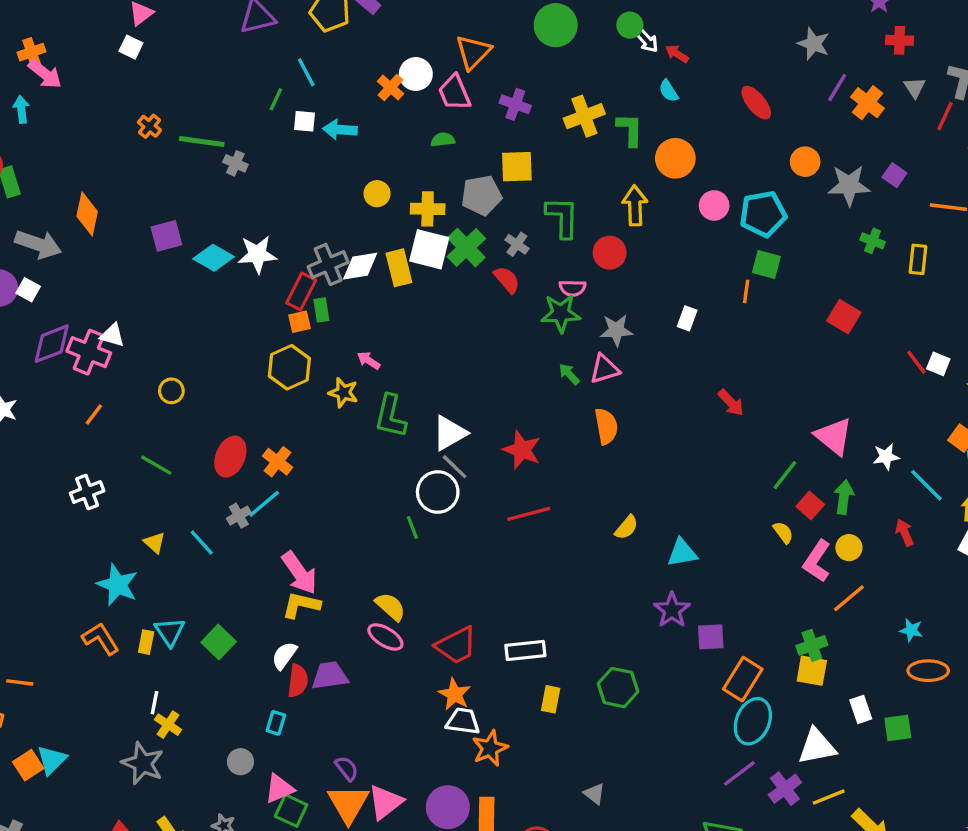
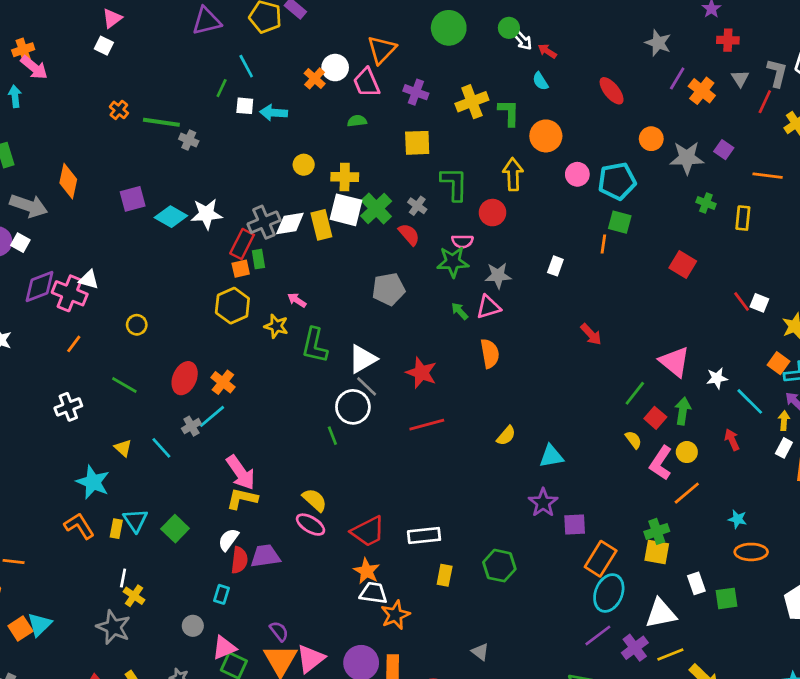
gray pentagon: (482, 195) -> (388, 289), moved

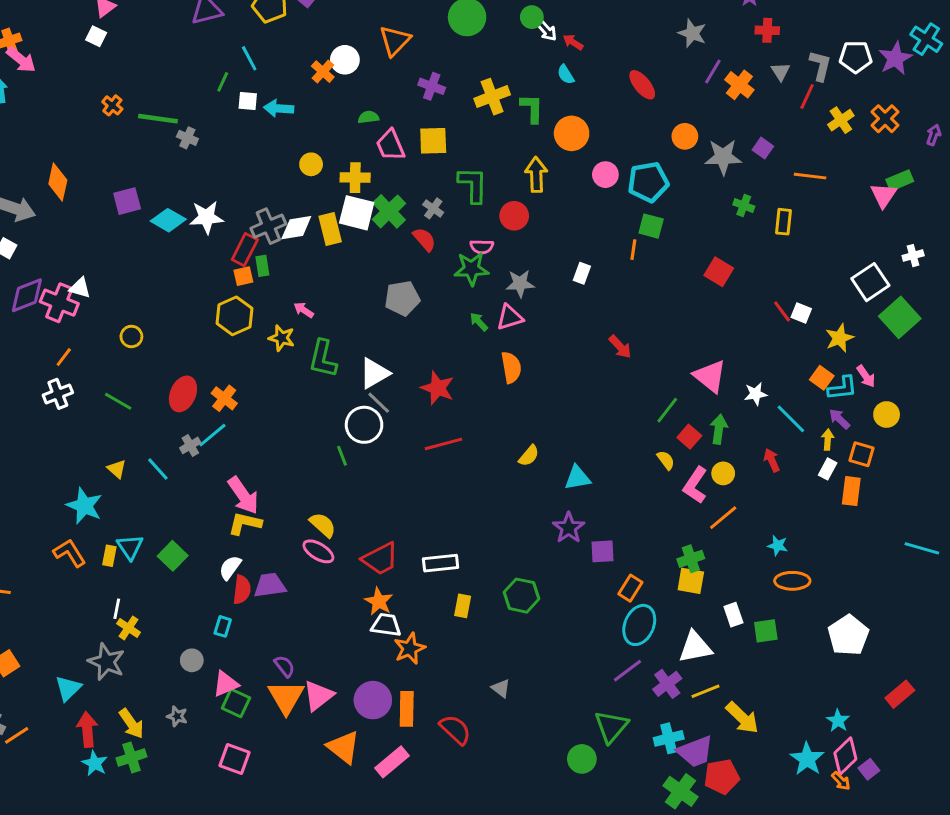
pink trapezoid: (367, 83) -> (391, 145), moved
white cross: (68, 407) -> (58, 394), moved
orange rectangle: (601, 559) -> (630, 588), size x0.7
cyan triangle: (40, 624) -> (68, 688), moved

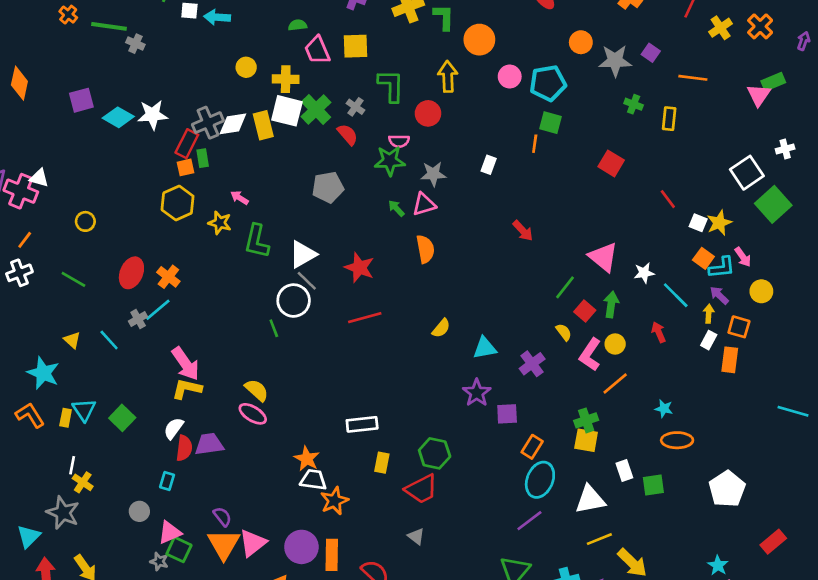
white square: (801, 313) -> (698, 223), moved
red trapezoid: (380, 559) -> (421, 489), moved
purple cross: (667, 684) -> (532, 364), moved
gray star: (177, 716) -> (159, 561), moved

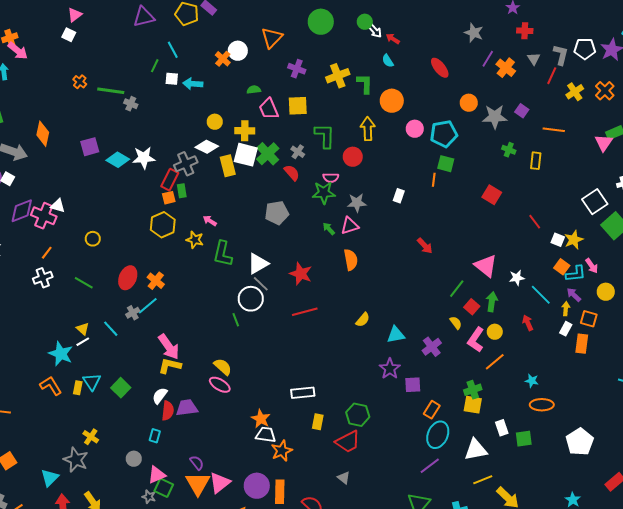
white diamond: (233, 124) -> (207, 147), moved, turned 35
white line: (72, 465) -> (83, 342), moved, turned 48

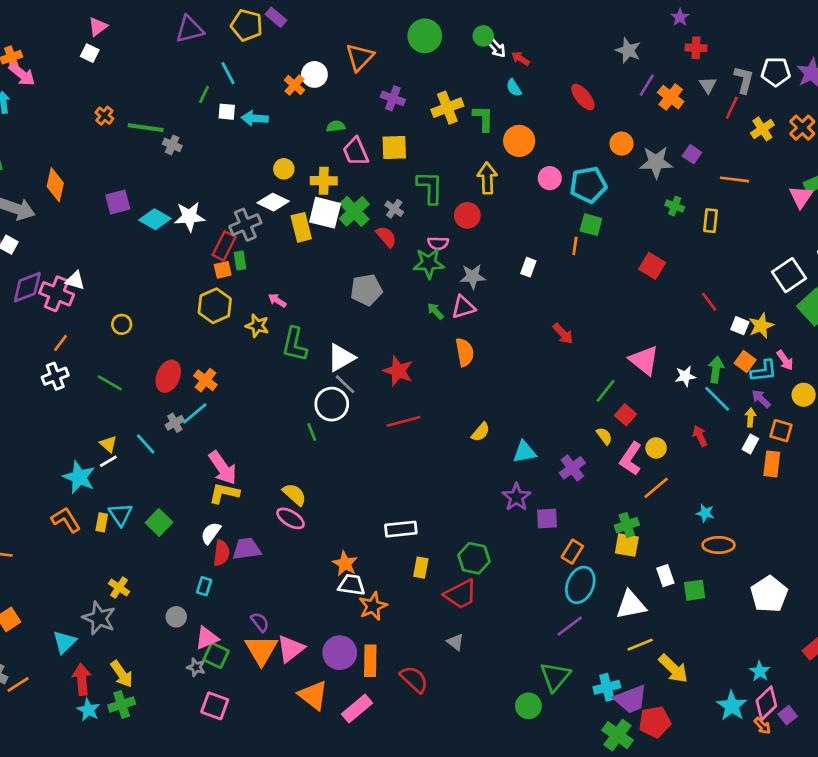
green arrow: (492, 302) -> (716, 370), moved

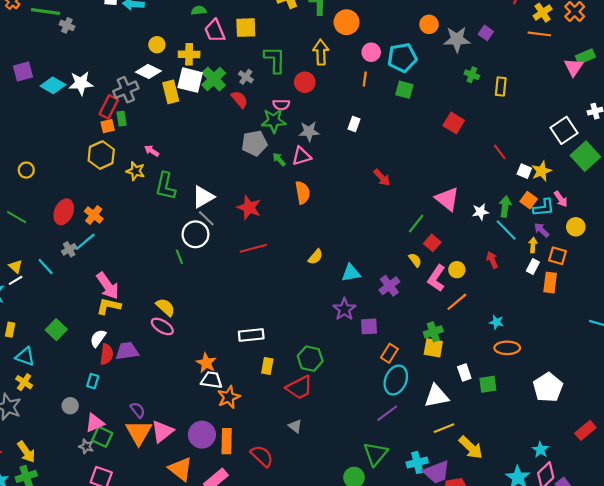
orange line: (734, 179) -> (539, 34), moved
orange line: (575, 246) -> (365, 79), moved
gray pentagon: (366, 290) -> (254, 143), moved
cyan triangle: (120, 514) -> (25, 356), moved, turned -36

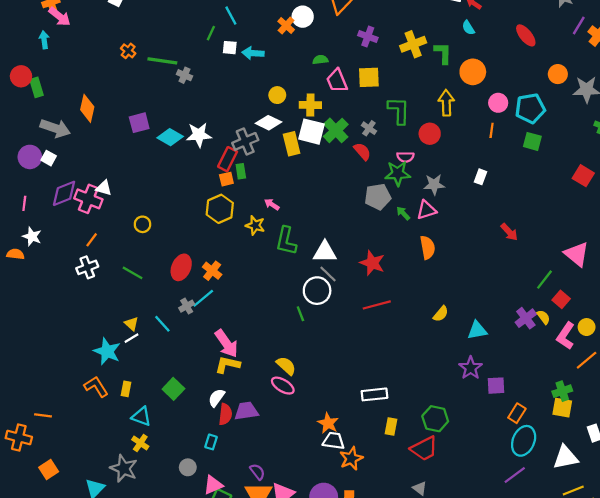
white triangle: (203, 197) -> (325, 252), turned 30
purple cross: (389, 286) -> (526, 318), moved

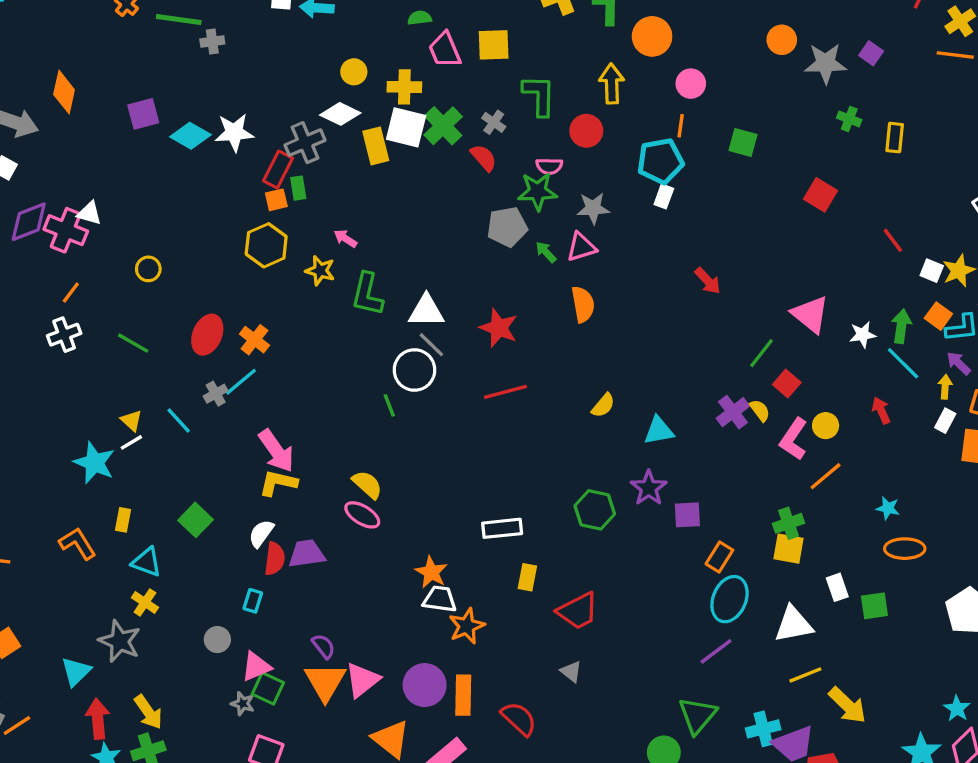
gray cross: (184, 75) -> (212, 41), turned -32
cyan pentagon: (530, 108) -> (660, 161), moved
orange L-shape: (96, 387) -> (78, 544), moved
green hexagon: (435, 419) -> (595, 510), moved

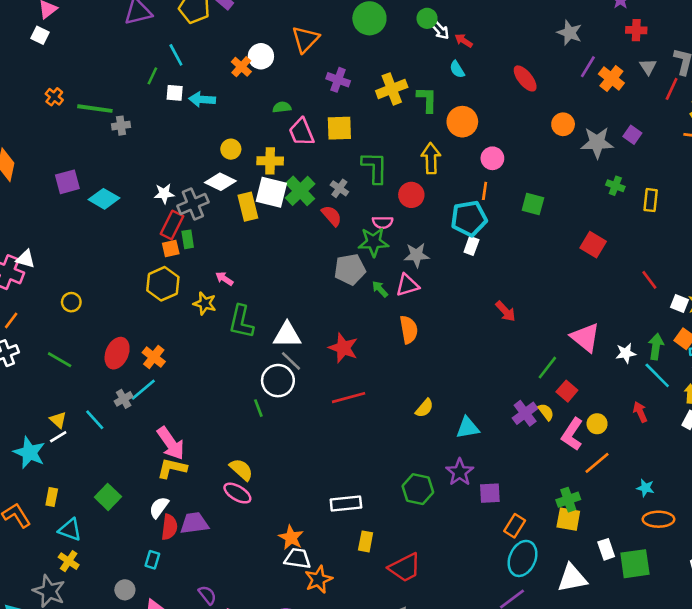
white star: (234, 132) -> (164, 194), moved, size x0.7
green square: (874, 606) -> (635, 564), size x1.4

